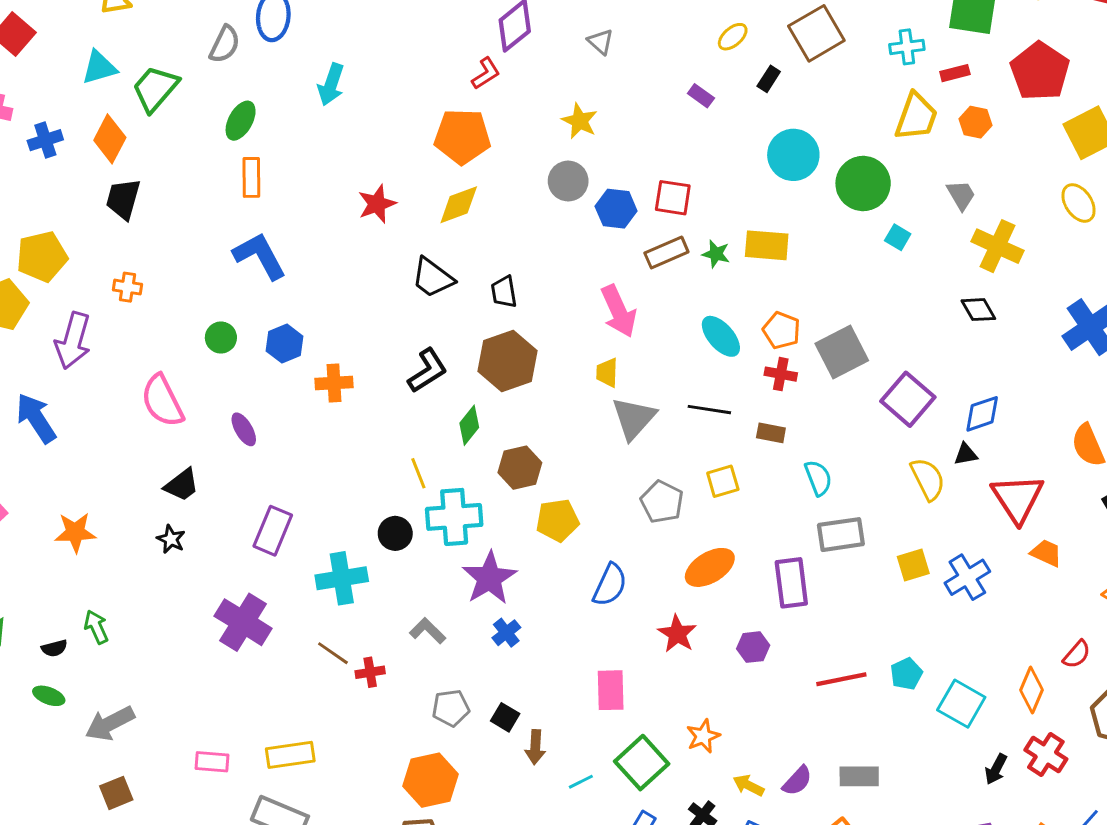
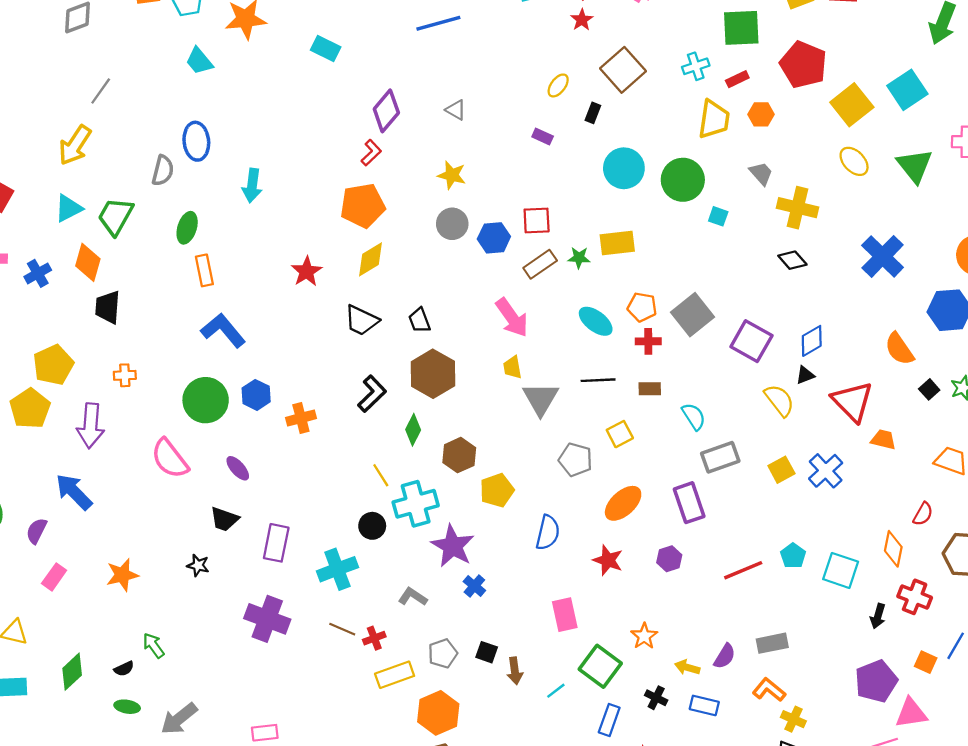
green circle: (221, 338) -> (206, 400), size x1.8
black trapezoid: (182, 485) -> (224, 519), moved, turned 68
yellow rectangle: (290, 755) -> (395, 675), moved

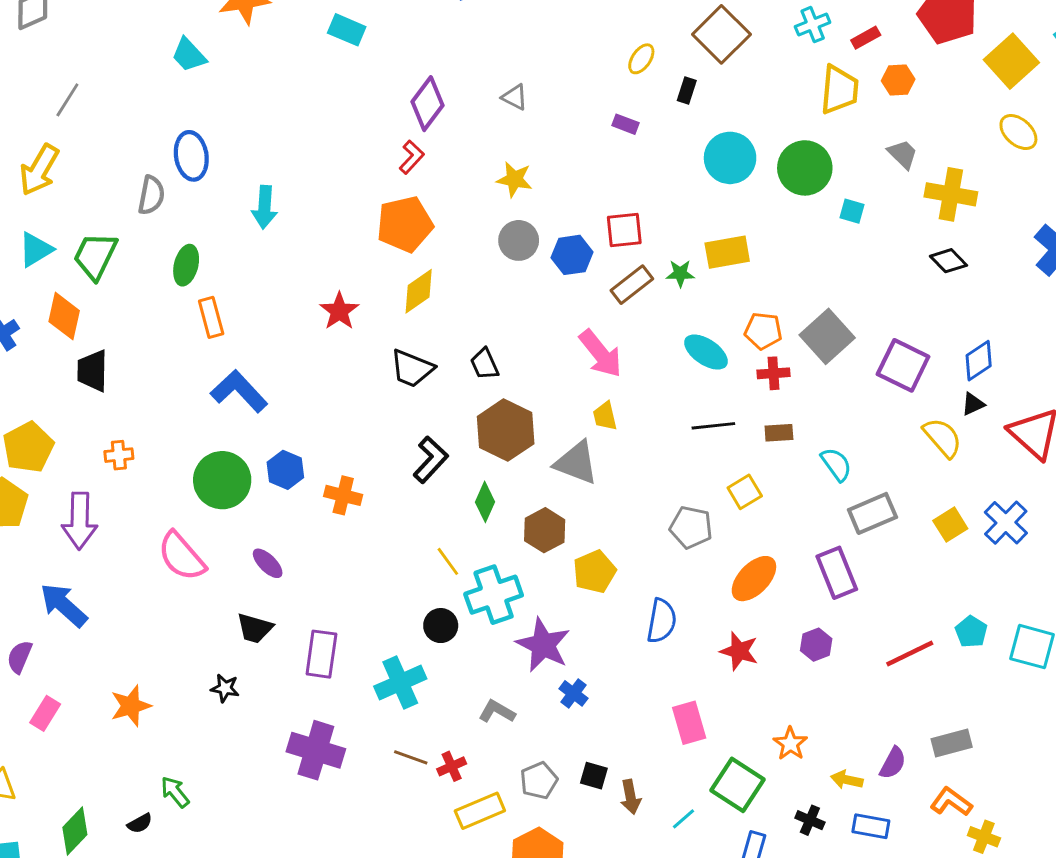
gray triangle: (540, 399) -> (576, 463), moved, turned -36
orange cross: (301, 418) -> (343, 495), turned 32

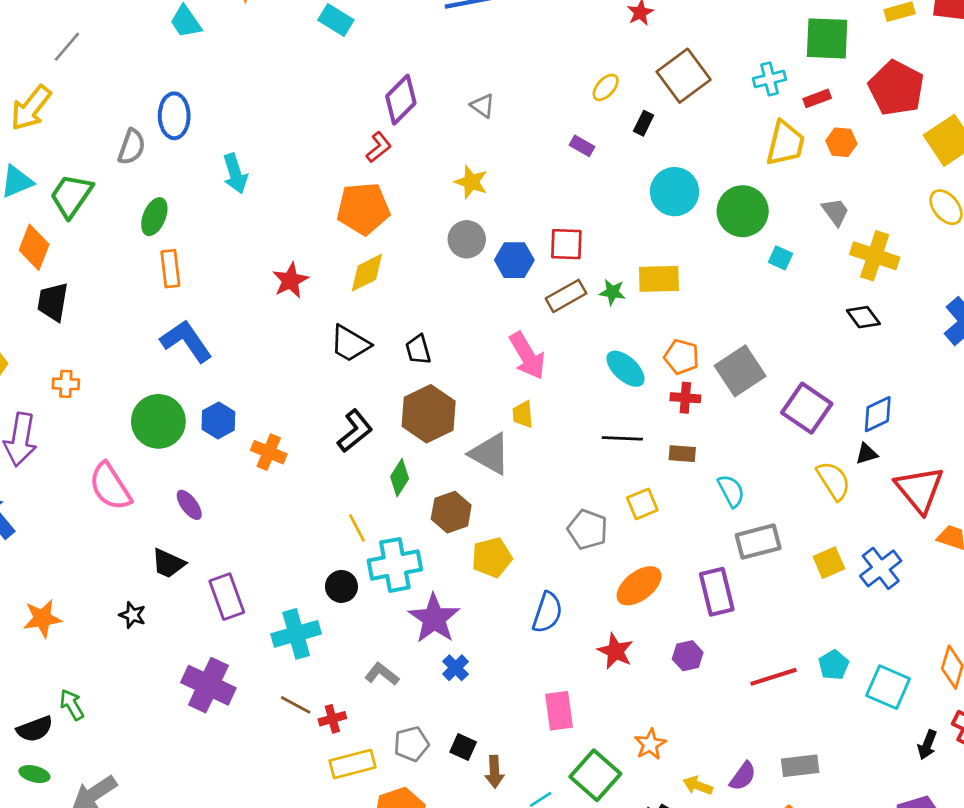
cyan arrow: (265, 207) -> (235, 174), turned -30
purple rectangle: (321, 654) -> (227, 597), turned -36
black semicircle: (140, 823) -> (35, 729), size x1.5

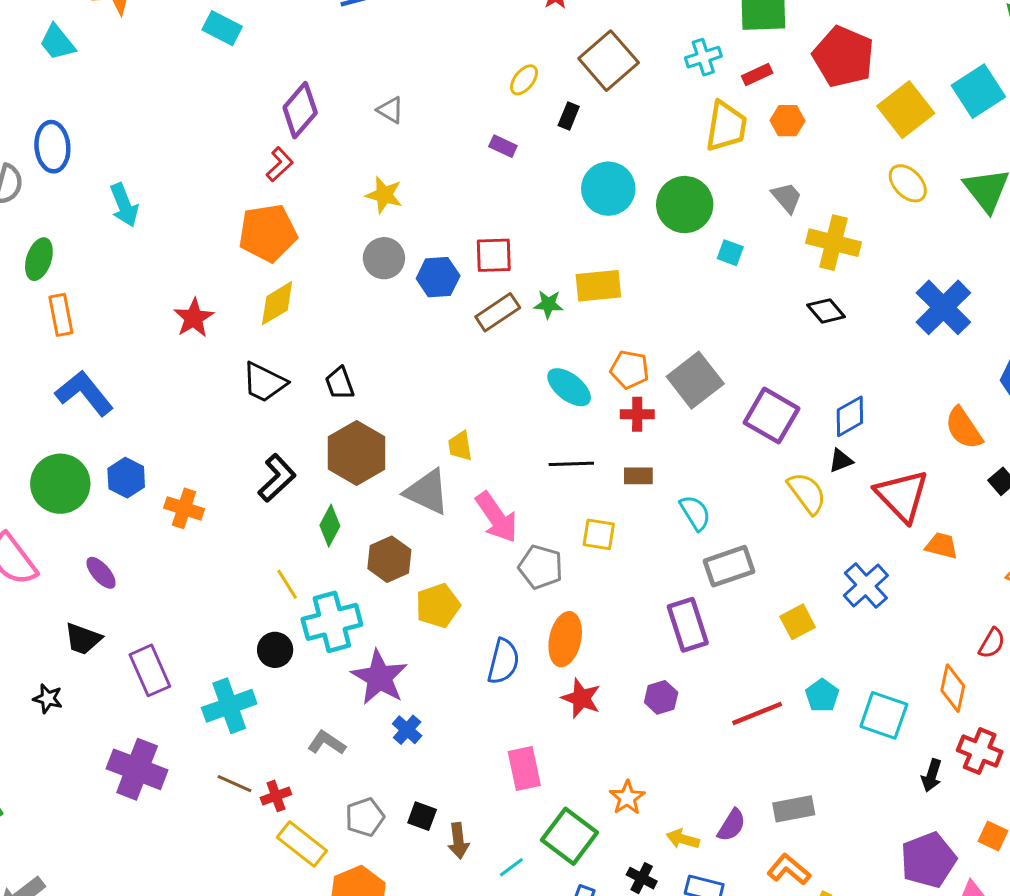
pink arrow: (527, 356) -> (497, 517), moved
yellow square: (642, 504) -> (599, 534), turned 36
yellow square: (829, 563) -> (798, 622), moved
orange ellipse: (639, 586) -> (565, 639), moved, turned -36
yellow rectangle: (353, 764) -> (302, 844), turned 57

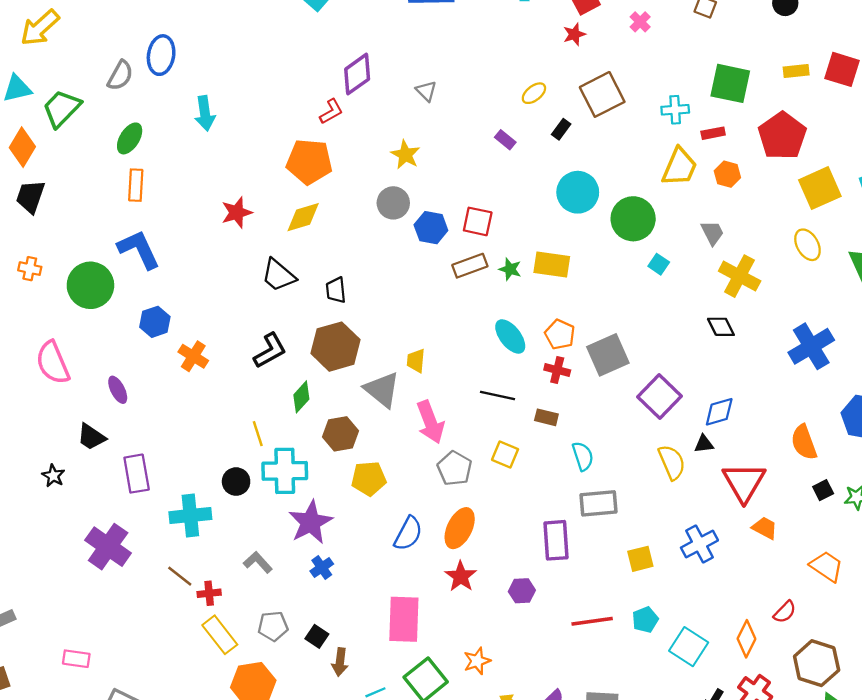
green circle: (60, 484) -> (90, 285), moved
pink rectangle: (524, 768) -> (404, 619), size x1.4

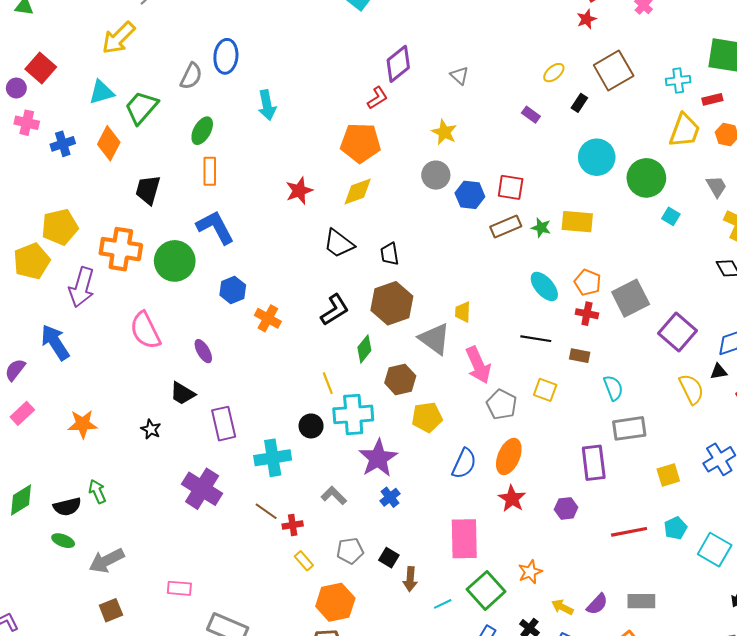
black trapezoid: (30, 197) -> (148, 190), moved
orange cross: (30, 269) -> (121, 249), size x2.0
yellow rectangle: (220, 635) -> (304, 561), size x0.6

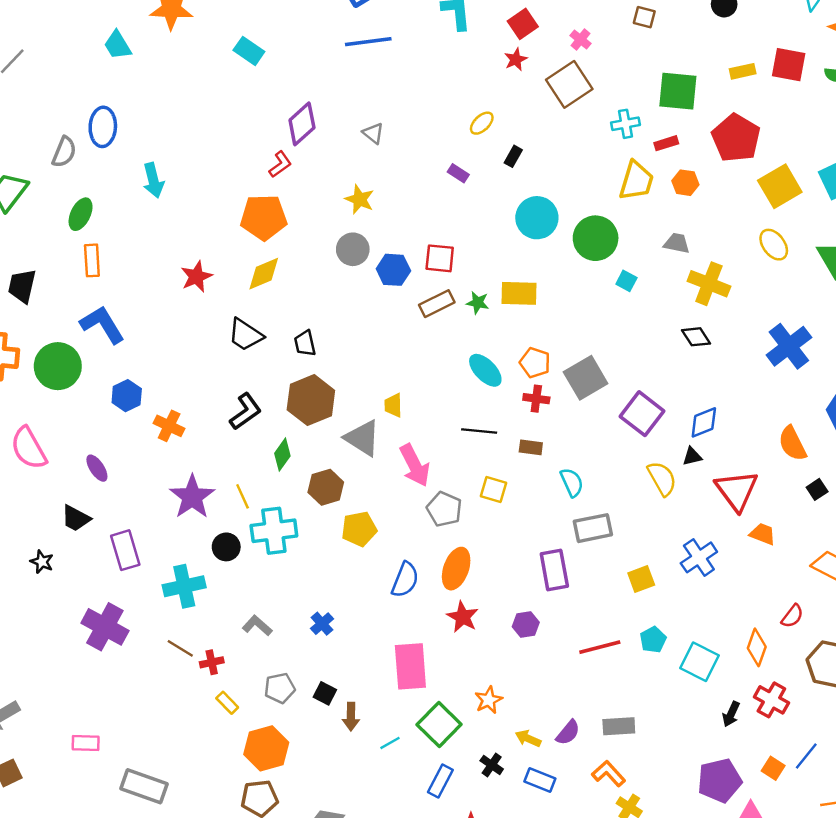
brown square: (614, 71) -> (569, 84), moved
gray trapezoid: (716, 186) -> (677, 243), turned -45
purple star: (378, 458) -> (192, 497), moved

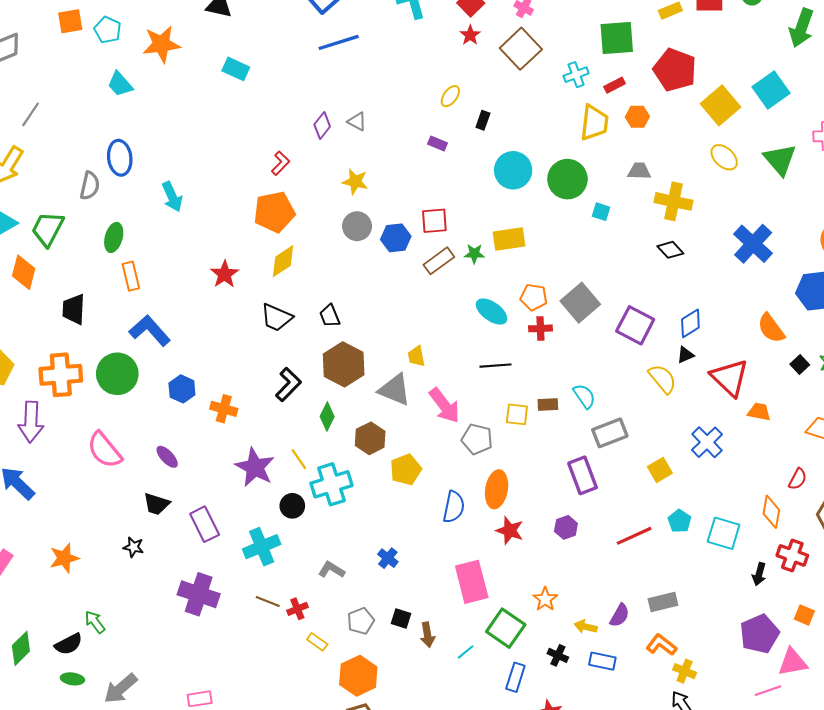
purple diamond: (302, 124) -> (322, 125), moved, size x0.7
brown rectangle: (531, 447) -> (548, 405), moved

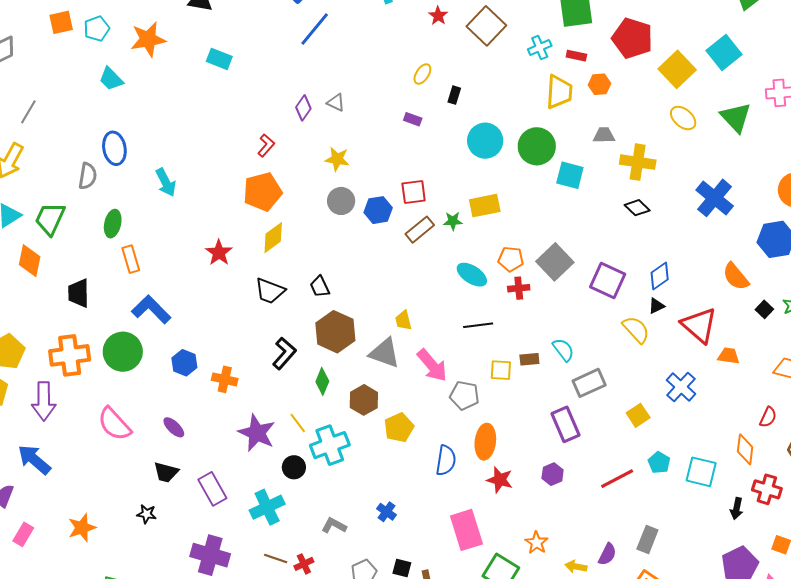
cyan pentagon: (108, 30) -> (97, 29), turned 30
blue line: (339, 42) -> (315, 29), turned -30
red rectangle: (615, 85) -> (576, 56), turned 42
cyan square: (601, 212) -> (570, 175), size x1.6
gray rectangle: (663, 602) -> (647, 539), turned -52

